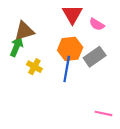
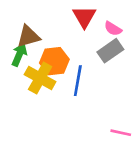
orange hexagon: (70, 49) -> (54, 61), moved
gray rectangle: (95, 57) -> (110, 51), moved
yellow cross: (34, 67) -> (40, 78), size x1.6

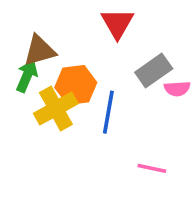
pink semicircle: (113, 29) -> (177, 89), moved, turned -36
yellow cross: (40, 78) -> (56, 109), turned 32
pink line: (121, 133) -> (152, 168), moved

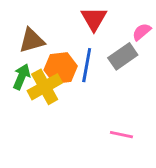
green arrow: (27, 76) -> (22, 77), moved
pink semicircle: (177, 89) -> (142, 32), moved, turned 144
blue line: (108, 112) -> (87, 65), moved

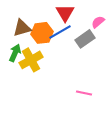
blue line: (87, 65) -> (60, 32), moved, turned 50
orange hexagon: (61, 68) -> (42, 33), moved

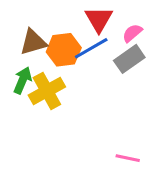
pink semicircle: (98, 22) -> (132, 33), moved
pink line: (84, 93) -> (128, 158), moved

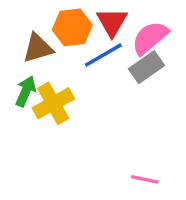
pink semicircle: (132, 33) -> (150, 38), size x1.6
orange hexagon: (64, 50) -> (72, 27), moved

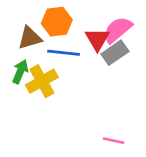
red triangle: (112, 22) -> (97, 39), moved
blue line: (103, 55) -> (64, 53), moved, turned 36

